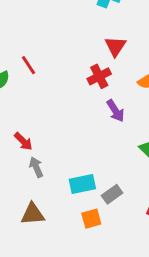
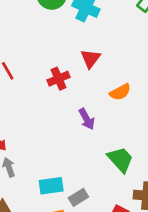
red cross: (99, 76) -> (58, 79), moved

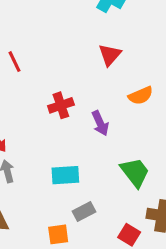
red cross: (58, 79) -> (61, 105), moved
cyan rectangle: (51, 186) -> (65, 175), moved

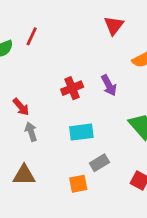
red line: (15, 62) -> (32, 36), turned 54
red cross: (61, 105) -> (72, 88), moved

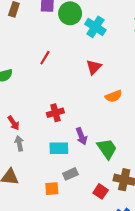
red line: (32, 36) -> (45, 58), moved
purple arrow: (109, 85) -> (81, 136), moved

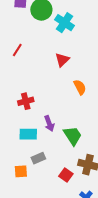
orange semicircle: (114, 96) -> (80, 87), turned -98

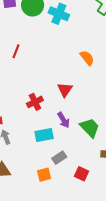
red triangle: (62, 60) -> (65, 90), moved
orange semicircle: (80, 87) -> (87, 58), moved
red square: (66, 175) -> (82, 174), moved

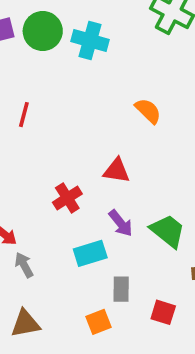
red triangle: (65, 90) -> (117, 171), turned -49
gray rectangle: (59, 158) -> (121, 289), turned -48

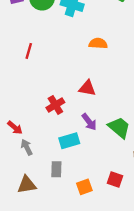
orange semicircle: (148, 111) -> (98, 43), moved, turned -42
gray rectangle: (121, 289) -> (56, 169), moved
orange square: (99, 322) -> (84, 187), moved

